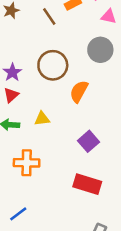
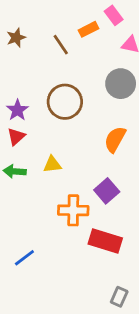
orange semicircle: (79, 91) -> (115, 139), moved
orange cross: (27, 163) -> (73, 210), moved
blue line: (18, 214) -> (24, 258), moved

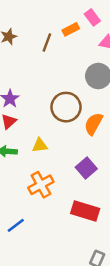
brown line: (61, 45) -> (47, 43), turned 54
brown circle: (65, 102) -> (66, 107), moved
orange cross: (73, 210) -> (41, 185), moved, turned -30

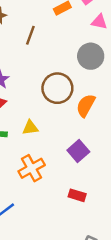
brown line: (47, 43) -> (30, 35), moved
red rectangle: (85, 211) -> (77, 195), size x0.6

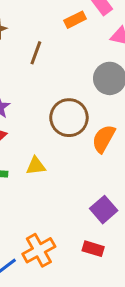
purple square: (78, 151) -> (104, 210), moved
orange cross: (32, 168) -> (39, 250), moved

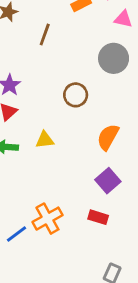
brown circle: (69, 118) -> (76, 95), size x0.7
orange semicircle: (104, 139) -> (108, 137), moved

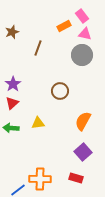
pink triangle: (123, 19) -> (85, 34), moved
gray circle: (114, 58) -> (82, 55), moved
orange cross: (47, 219) -> (40, 179), turned 30

